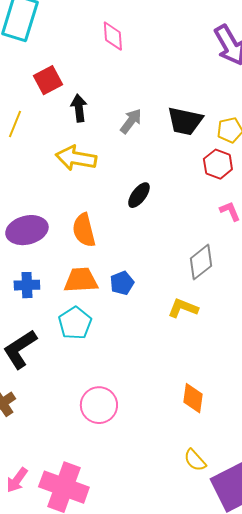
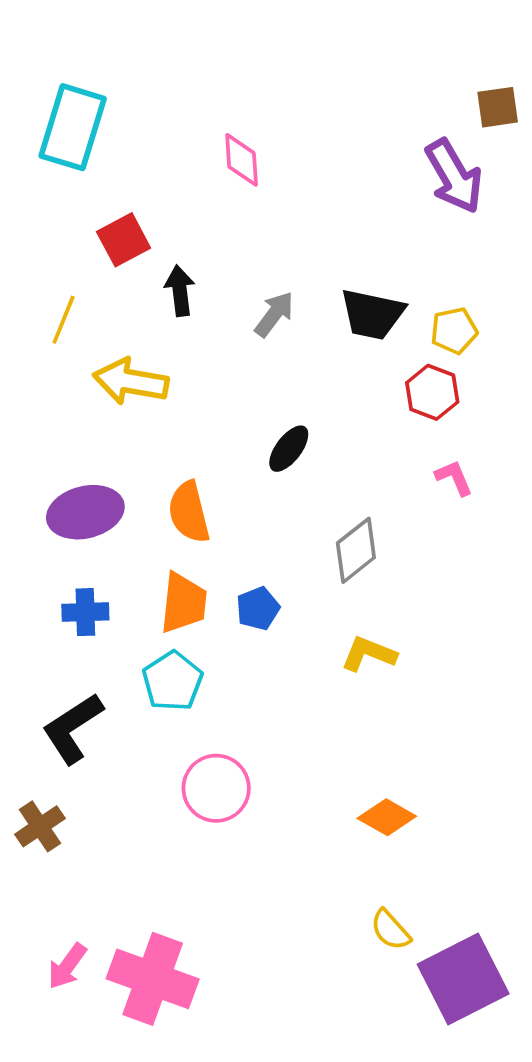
yellow arrow: (76, 158) -> (131, 381), moved
gray diamond: (201, 262) -> (356, 550), moved
orange trapezoid: (81, 280) -> (183, 603), turned 99
orange diamond: (193, 398) -> (387, 817), turned -68
pink circle: (99, 405) -> (216, 788), moved

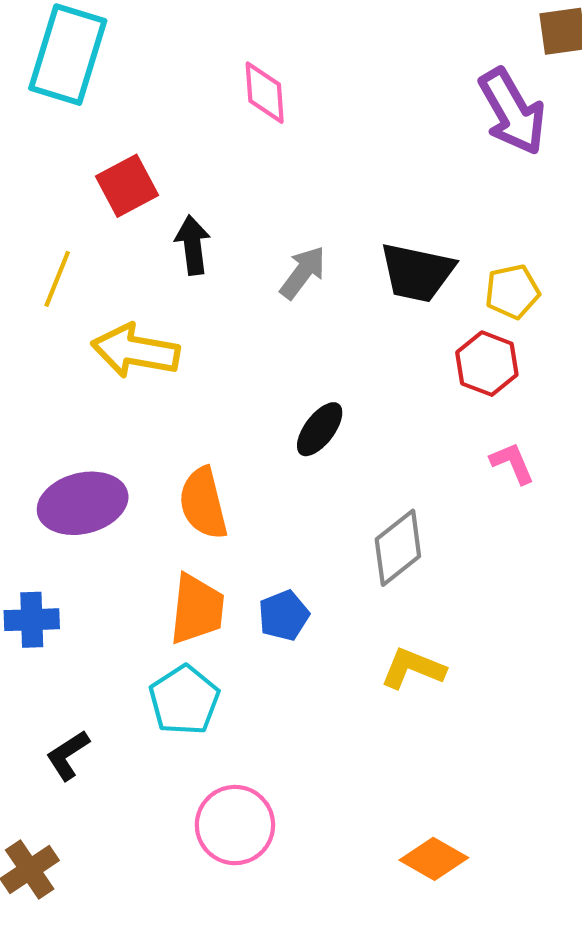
blue cross: (85, 612) -> (32, 620), moved
black L-shape: (73, 728) -> (68, 755), size x0.6

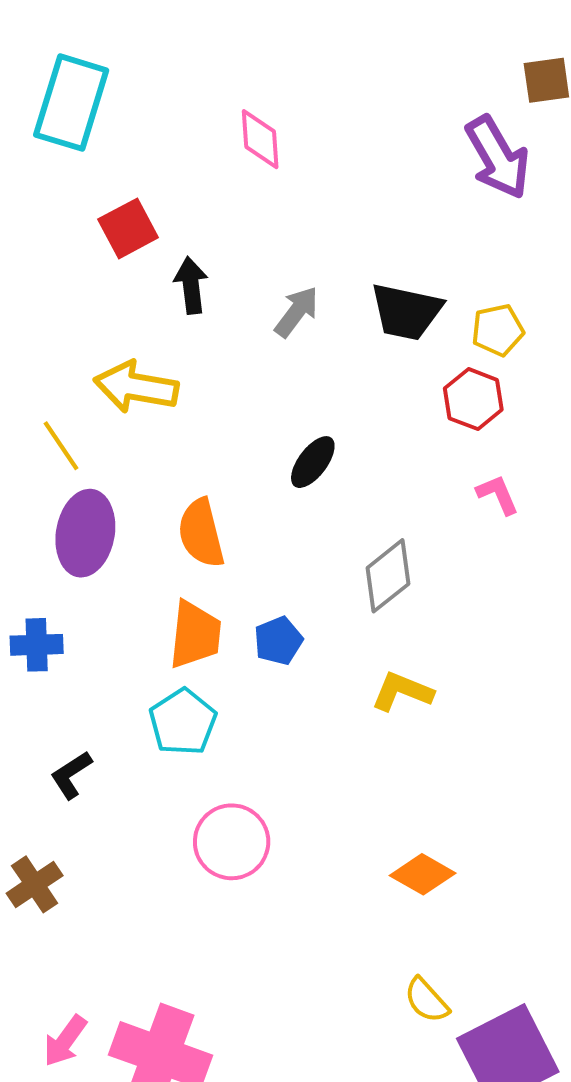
yellow line: (57, 279) -> (61, 446), moved, turned -56
purple ellipse: (83, 503) -> (85, 533), turned -66

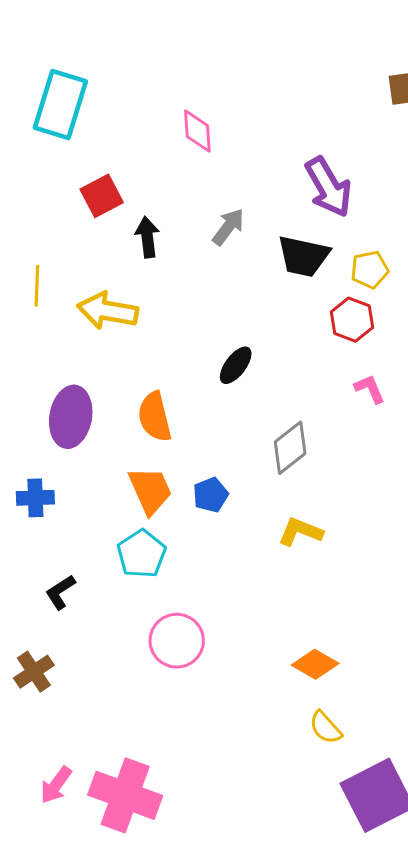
purple arrow: (498, 157) -> (328, 187), moved
gray arrow: (297, 312) -> (228, 227), moved
yellow line: (61, 446) -> (37, 286), moved, turned 36
orange trapezoid: (195, 635) -> (150, 490), turned -30
yellow semicircle: (427, 1000) -> (325, 728), moved

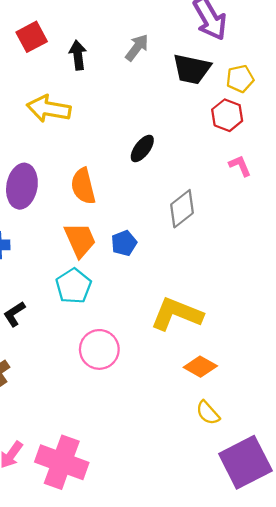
red square: (102, 196) -> (32, 37), moved
yellow L-shape: (300, 532) -> (177, 314), moved, size x1.6

